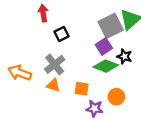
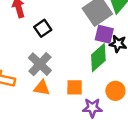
purple square: (104, 46) -> (104, 34), moved, turned -35
green diamond: (106, 66) -> (98, 58), turned -55

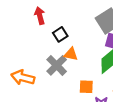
orange triangle: (42, 88) -> (71, 54), moved

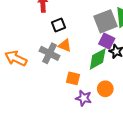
gray cross: (57, 65) -> (49, 53), turned -30

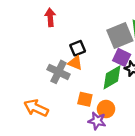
black square: (58, 25) -> (78, 48), moved
orange arrow: (16, 58) -> (36, 108), moved
orange circle: (105, 89) -> (106, 109), moved

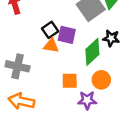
purple square: (122, 57) -> (67, 35), moved
gray cross: (58, 72) -> (18, 66), moved
orange circle: (106, 109) -> (101, 80), moved

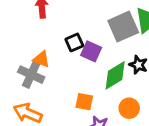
orange triangle: (51, 46) -> (41, 59), moved
orange circle: (101, 80) -> (129, 108), moved

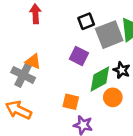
black square: (74, 42) -> (86, 21), moved
orange circle: (129, 108) -> (113, 97), moved

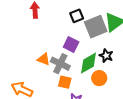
orange triangle: (33, 61) -> (44, 59), moved
gray cross: (23, 75) -> (60, 64), moved

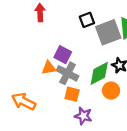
purple square: (71, 45) -> (63, 55), moved
orange triangle: (44, 59) -> (49, 68), turned -32

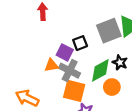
black square: (87, 20) -> (80, 43), moved
orange square: (72, 94) -> (74, 91), size x1.5

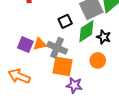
purple square: (65, 52) -> (25, 45), moved
green diamond: (100, 70) -> (86, 31), moved

